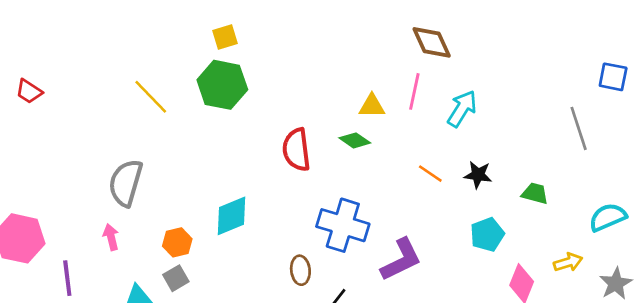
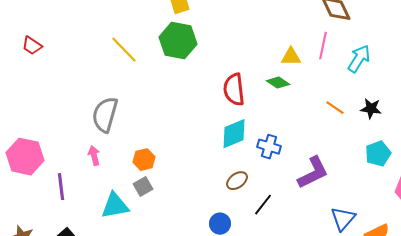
cyan diamond: (232, 216) -> (234, 134), moved
blue cross: (343, 225) -> (269, 147), size x0.6
brown ellipse: (300, 270) -> (237, 181), turned 60

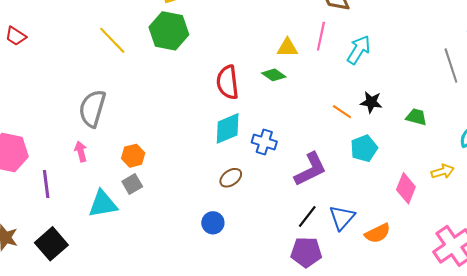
orange line: (335, 108) -> (342, 112), moved
cyan pentagon: (378, 154) -> (364, 148), moved
black line: (263, 205) -> (307, 217), moved

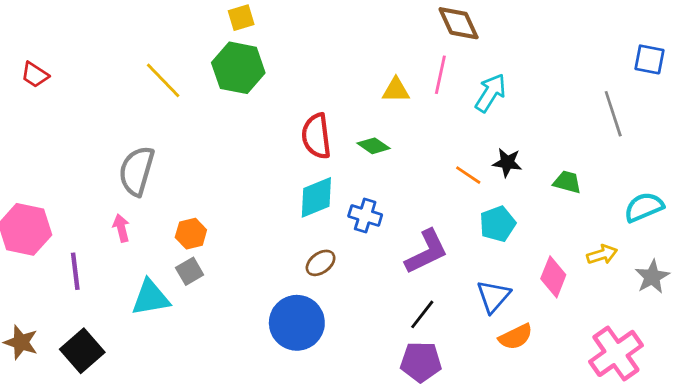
green diamond: (274, 75) -> (374, 146), moved
blue triangle: (342, 218) -> (493, 296), moved
blue circle: (213, 223) -> (297, 323), size x1.8

